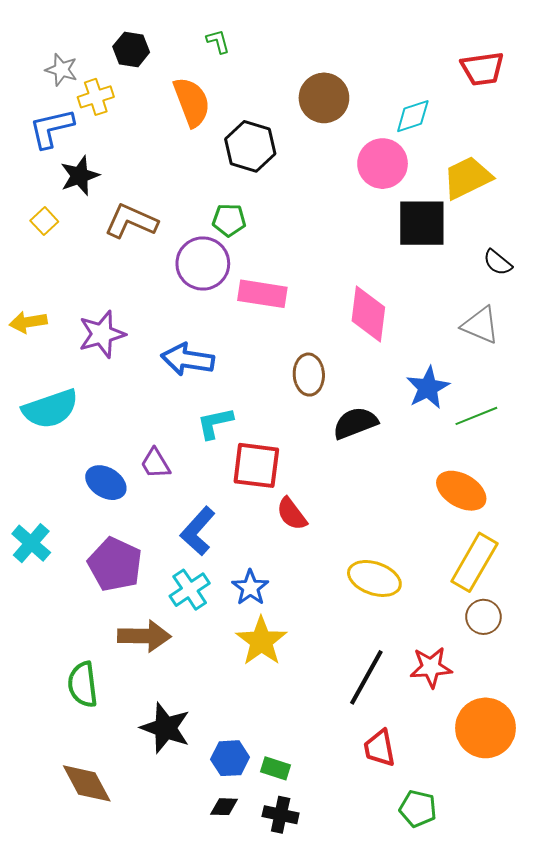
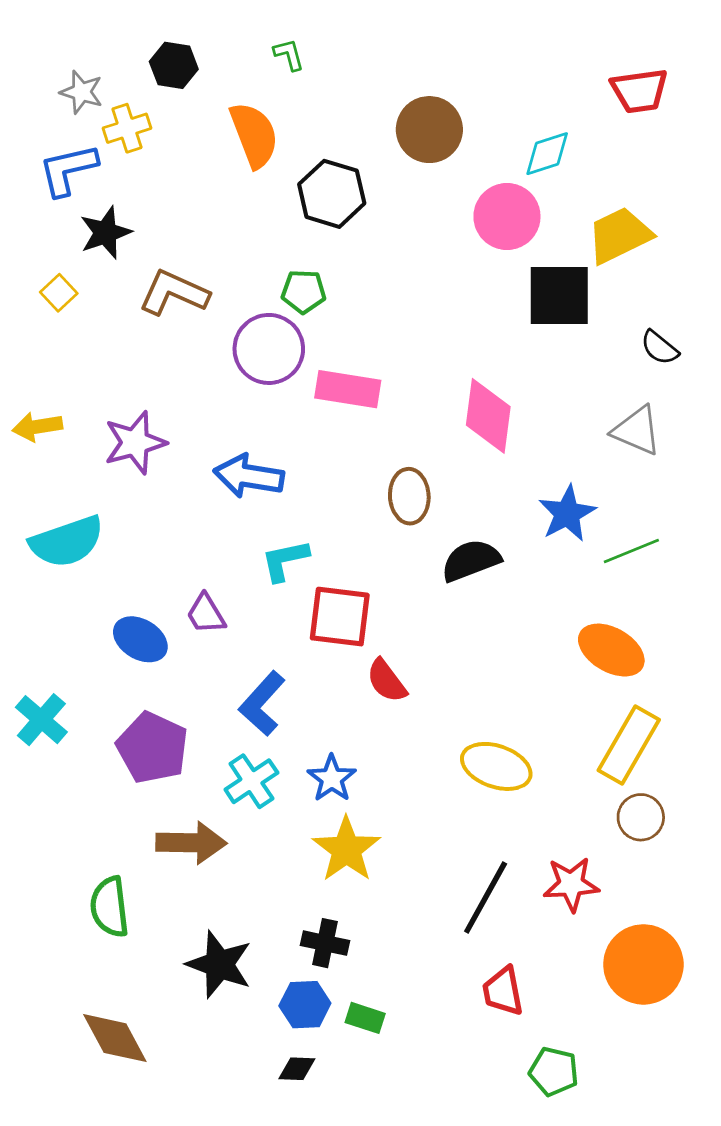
black cross: (281, 815) -> (325, 943), moved

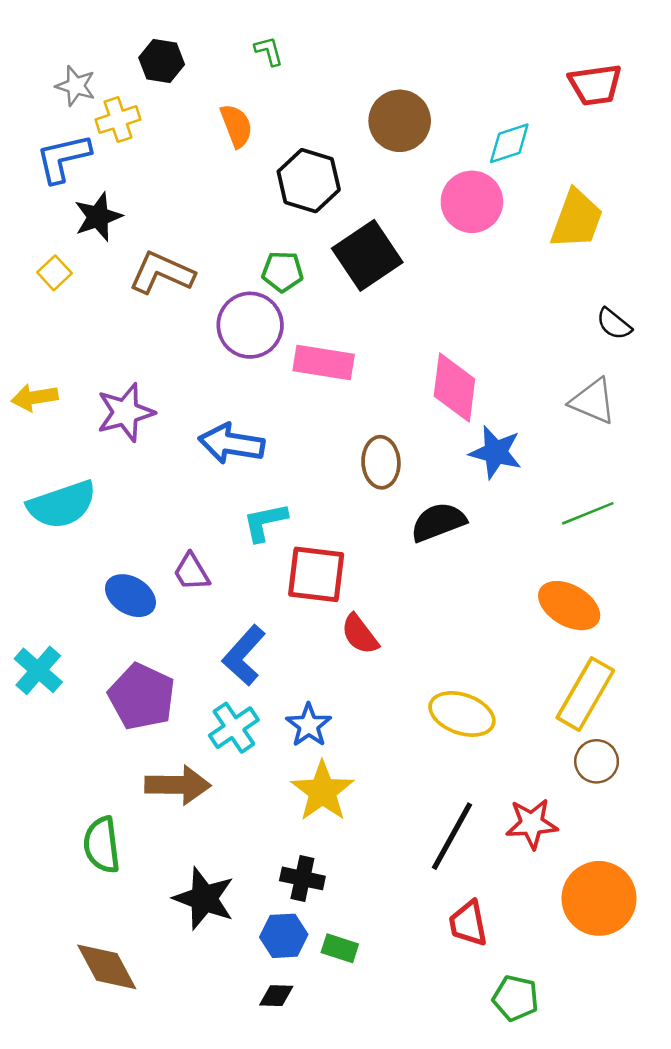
orange semicircle: (254, 135) -> (236, 126), size x0.7
yellow trapezoid: (619, 235) -> (577, 219), turned 136
black square: (559, 295) -> (367, 255), moved, turned -34
blue star: (567, 514) -> (496, 452), moved, turned -30

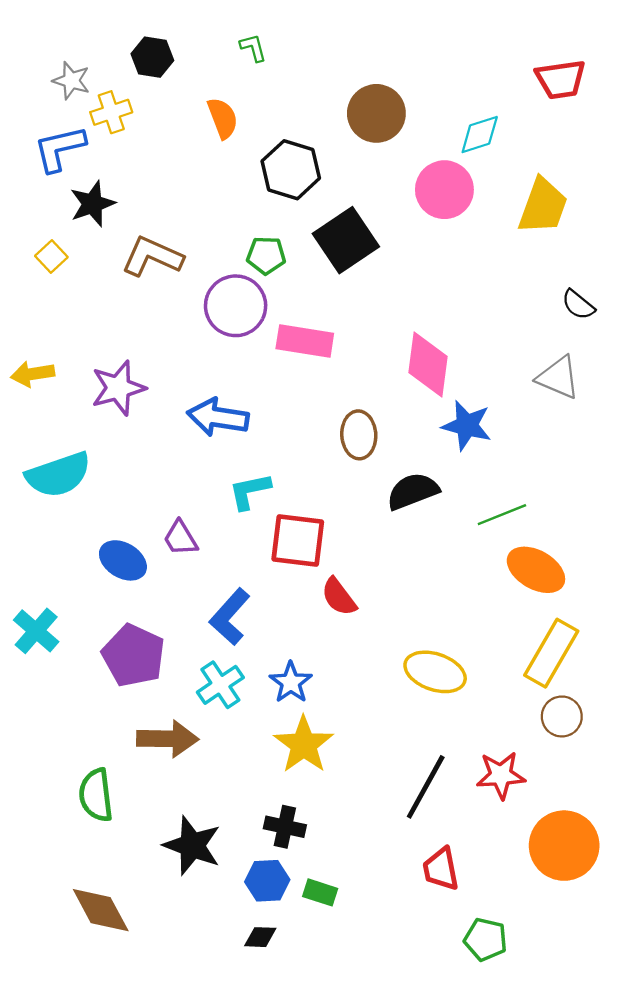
green line: (588, 513) -> (502, 515), moved

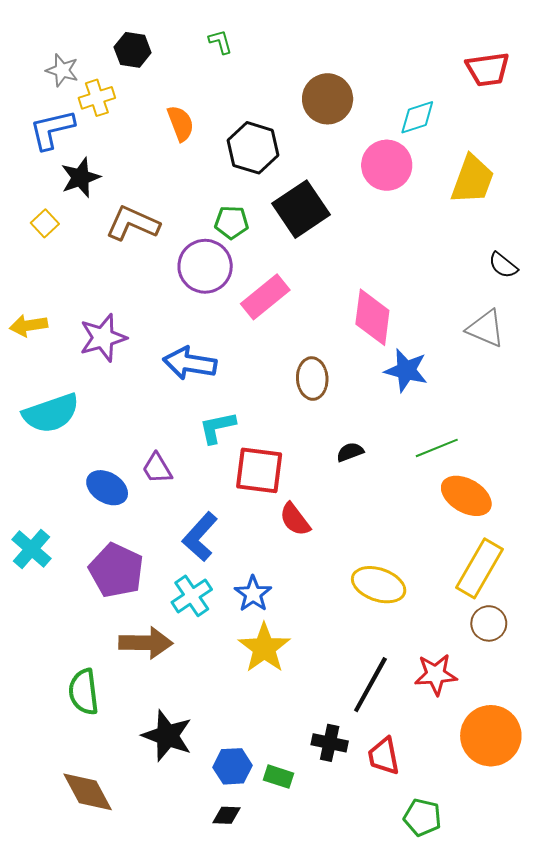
orange semicircle: (223, 118) -> (181, 123), moved
pink rectangle: (305, 341) -> (265, 297), turned -48
black semicircle: (413, 491) -> (350, 452), moved, size x0.6
black cross: (285, 827) -> (330, 743), moved

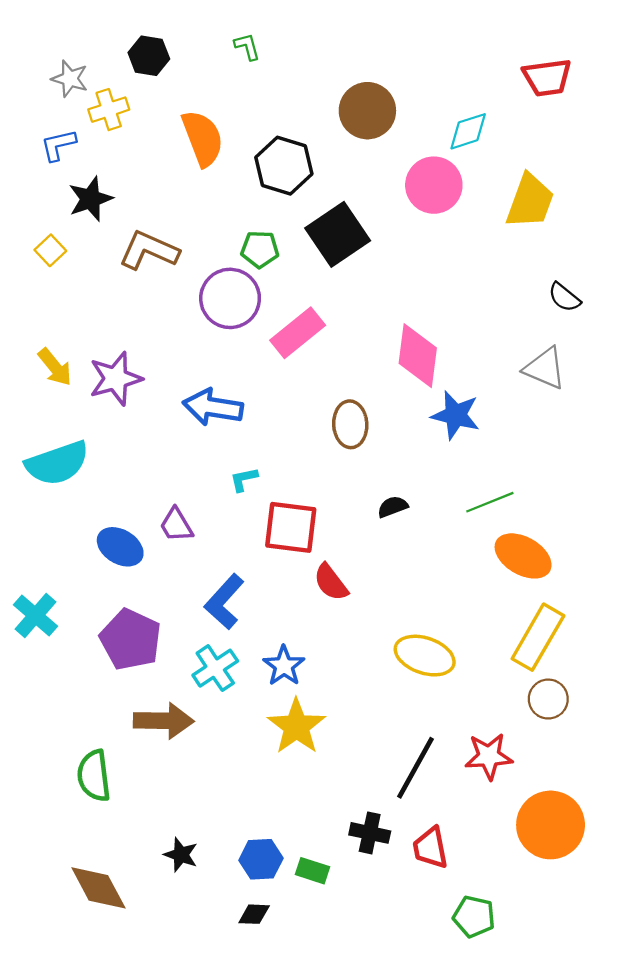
orange semicircle: (181, 123) -> (203, 138), size x1.4
blue L-shape: (52, 129) -> (58, 145), size x0.7
yellow arrow: (28, 325) -> (55, 367), moved, turned -120
cyan L-shape: (217, 427) -> (244, 479), size x0.7
black star: (167, 736) -> (181, 855), moved, size x0.6

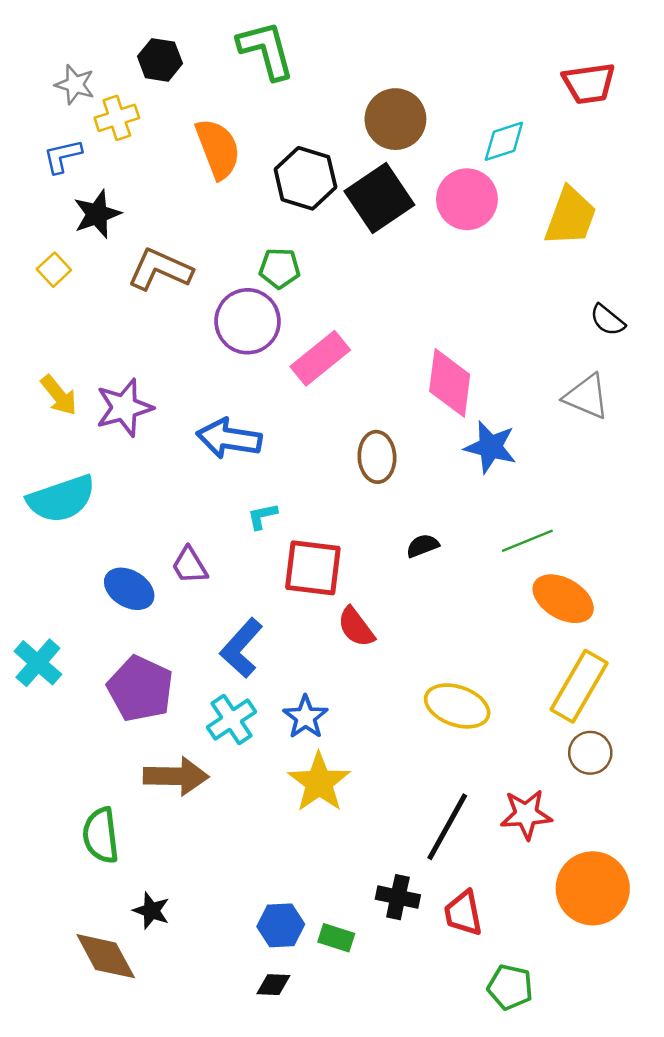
green L-shape: (247, 47) -> (266, 50), size x2.0
black square: (338, 234) -> (379, 198), moved
black star: (181, 855) -> (151, 911), moved

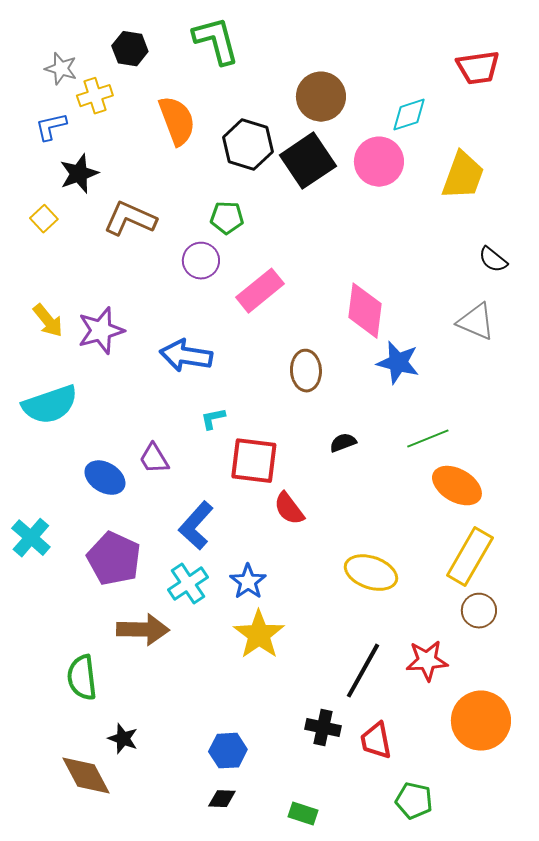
purple circle: (248, 321) -> (201, 261), size x0.7
green rectangle: (336, 938) -> (303, 814), moved

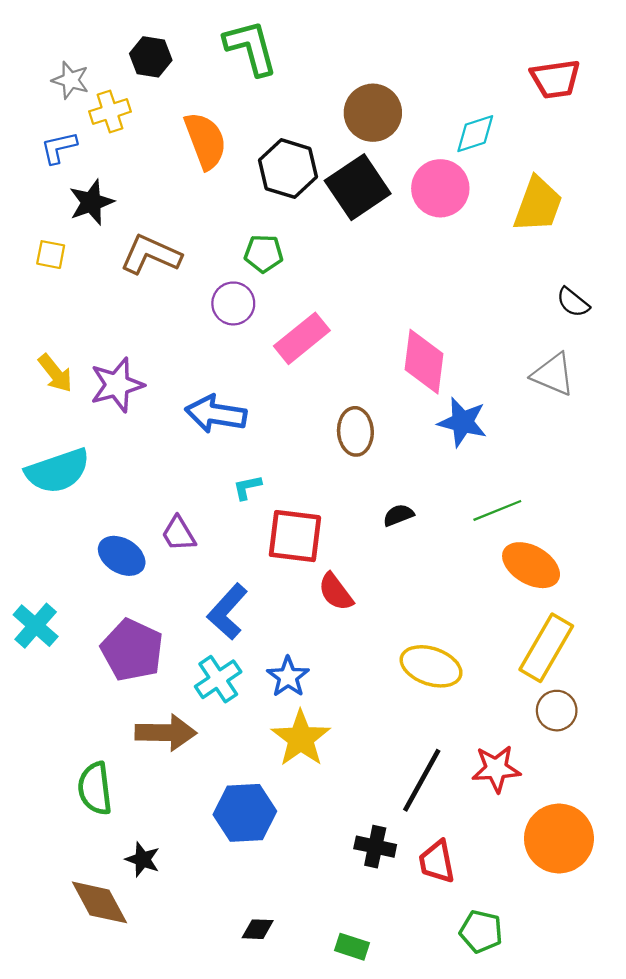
yellow square: (44, 219) -> (51, 255), turned -36
blue hexagon: (228, 751) -> (245, 813), moved, size x1.4

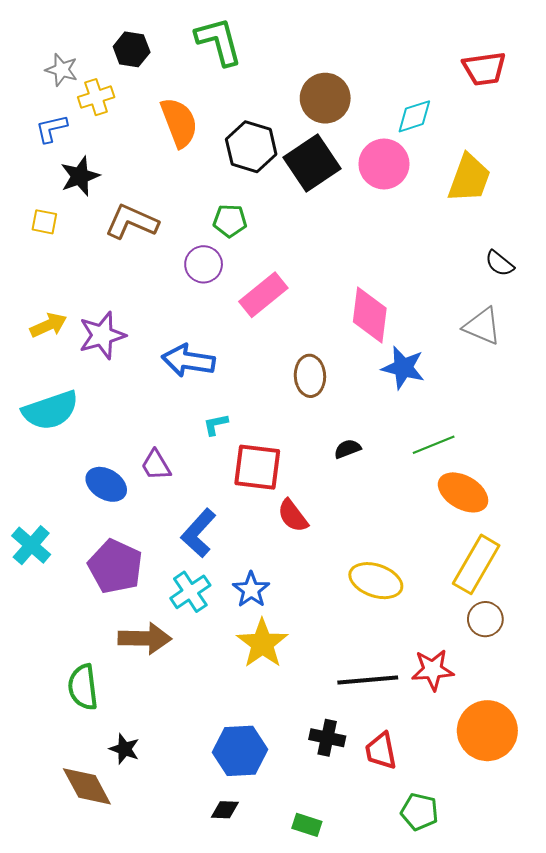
yellow arrow: (55, 373) -> (48, 325), turned -75
black line: (422, 780) -> (368, 680), turned 56
blue hexagon: (245, 813) -> (240, 751), moved

